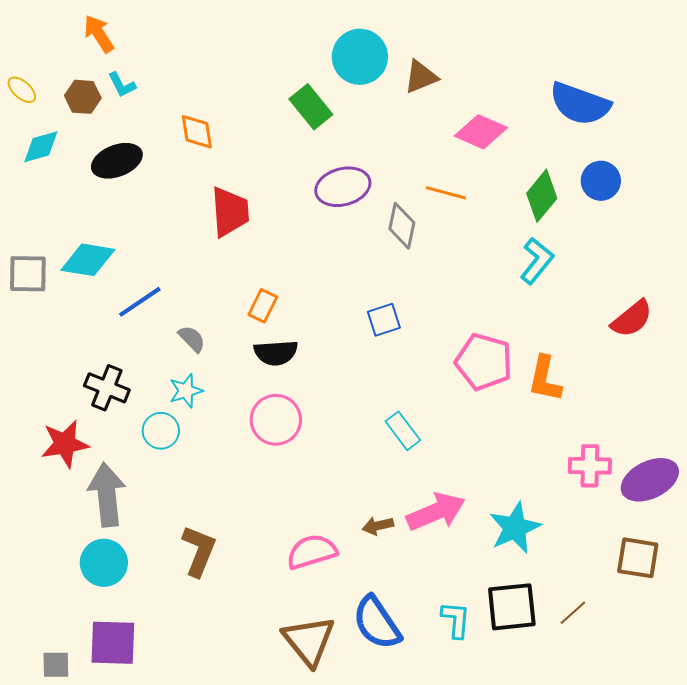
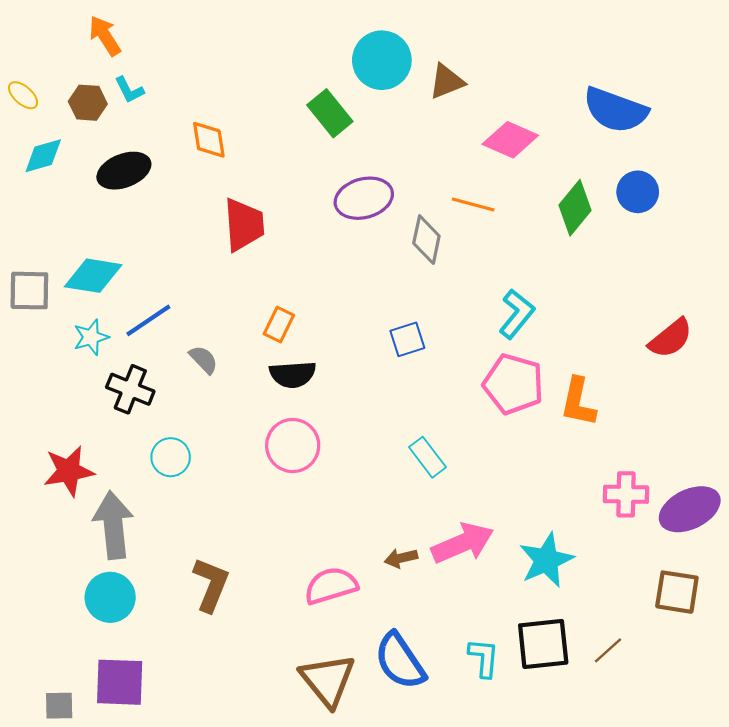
cyan L-shape: (537, 261) -> (517, 314), moved
black cross: (107, 388) -> (130, 389), moved
cyan star: (186, 391) -> (91, 337), moved

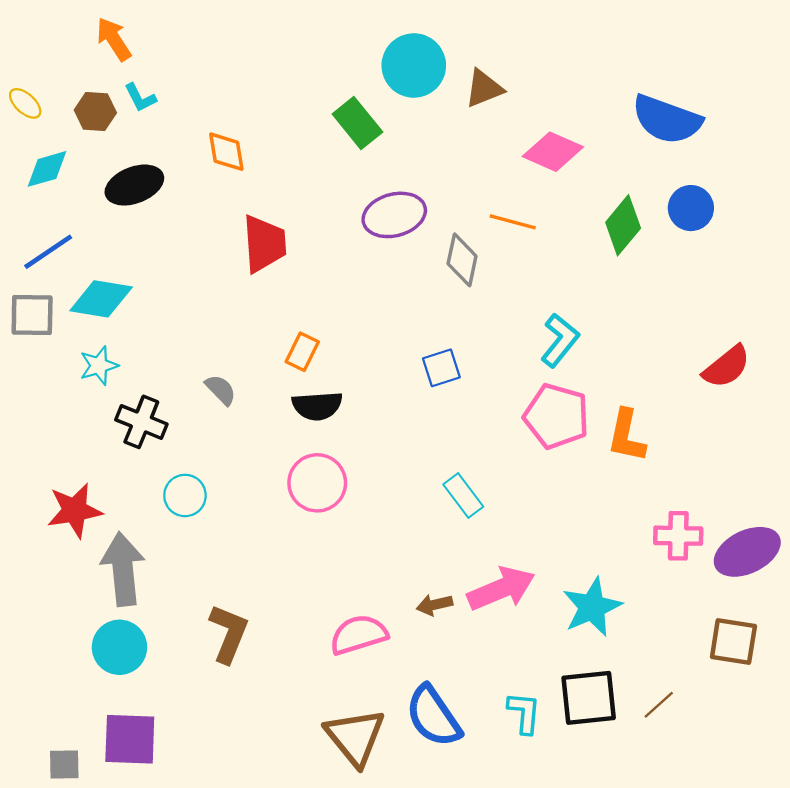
blue line: (148, 320) -> (48, 252), moved

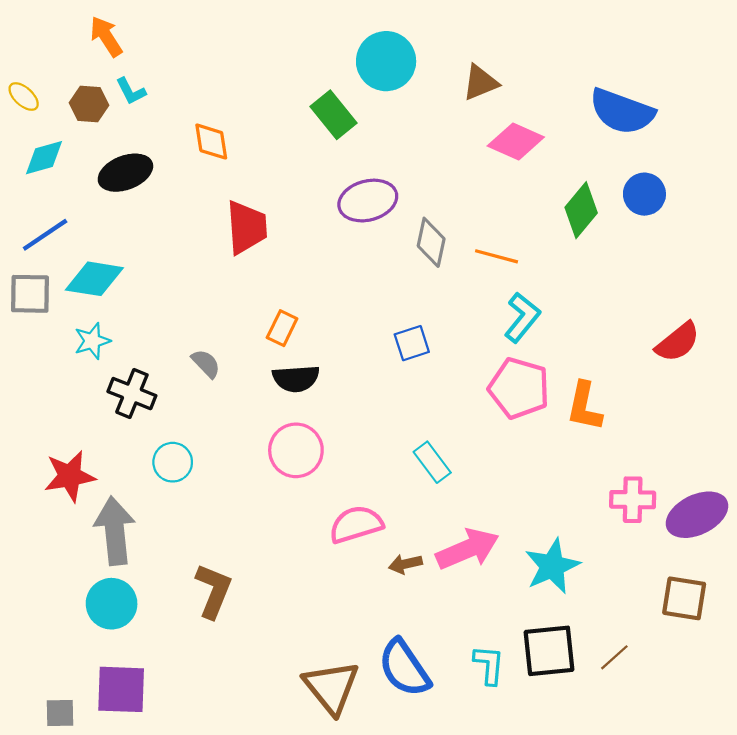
brown triangle: (484, 88) -> (480, 83), moved
orange line: (513, 222) -> (496, 256), moved
pink semicircle: (359, 635) -> (356, 524), moved

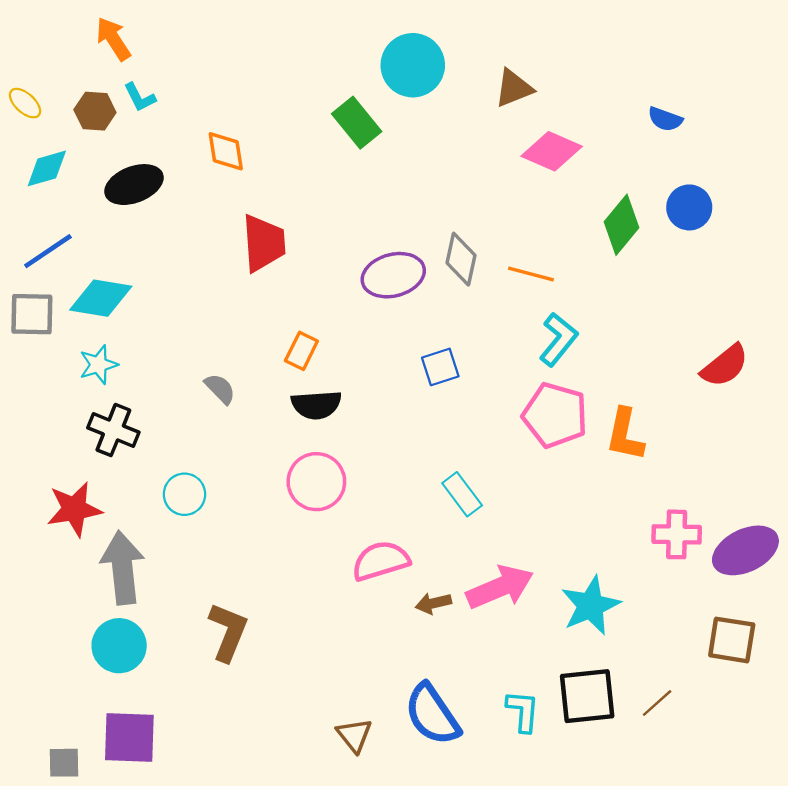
blue semicircle: (622, 112) -> (665, 119), size x0.5
purple ellipse: (368, 201) -> (393, 275), moved
black cross: (132, 394) -> (113, 430), moved
brown triangle: (331, 687) -> (354, 735), size x0.6

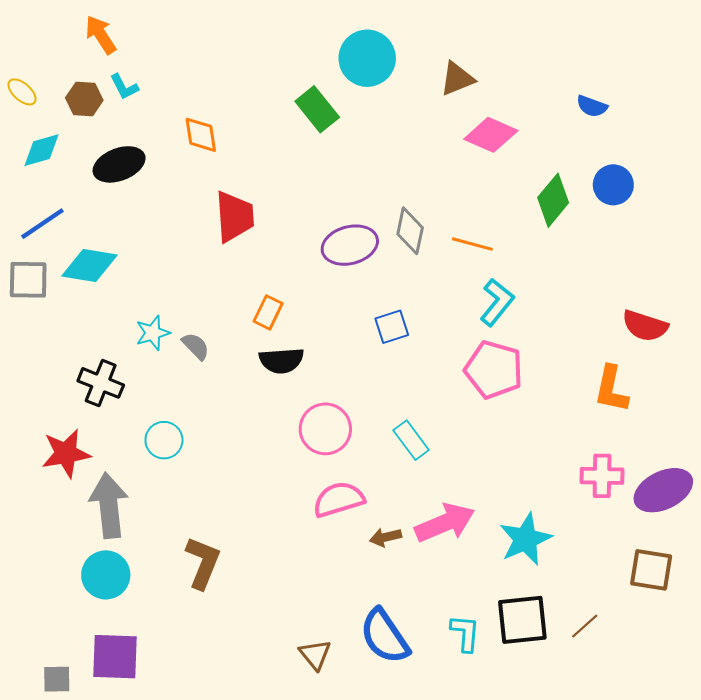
cyan star: (98, 365) -> (153, 333), moved
red semicircle: (725, 366) -> (645, 326), turned 57
orange L-shape: (625, 435) -> (611, 389), moved
pink circle: (316, 482) -> (325, 429), moved

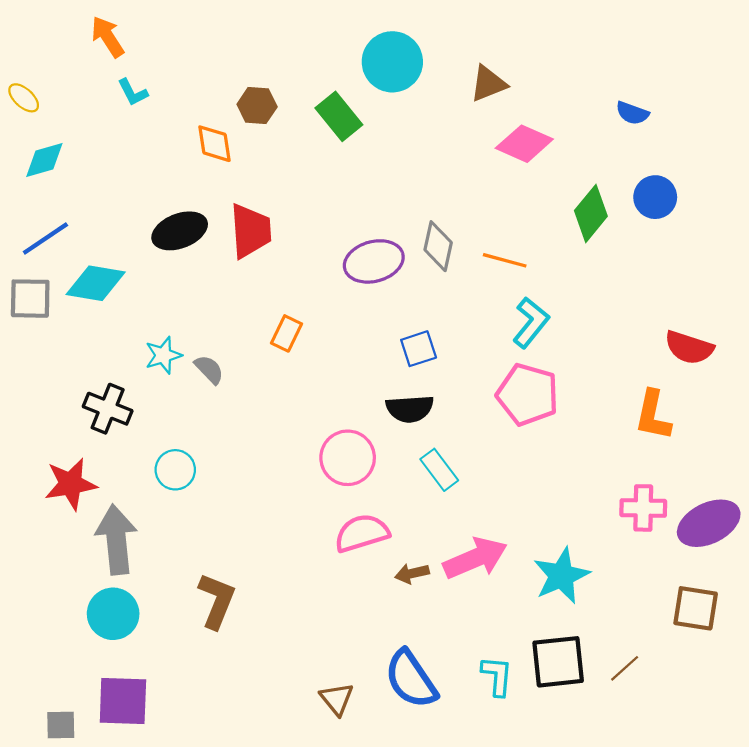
brown hexagon: (84, 99) -> (257, 105), moved
black ellipse: (119, 164) -> (180, 231), moved
black semicircle: (281, 360) -> (410, 409), moved

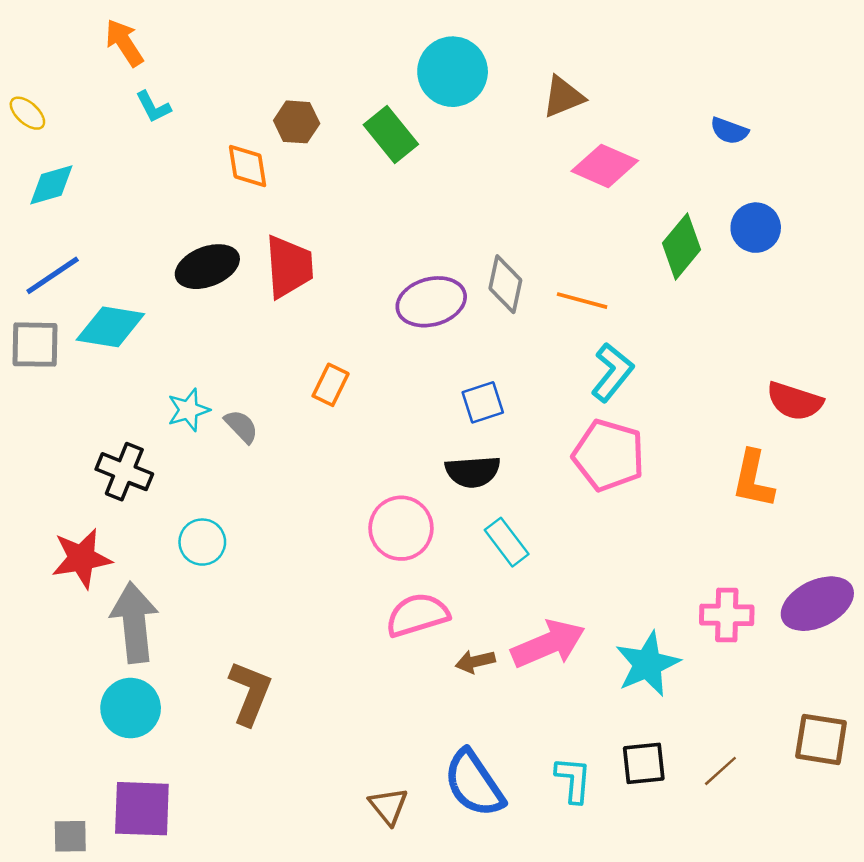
pink cross: (643, 508) -> (727, 615), moved
brown square: (696, 608) -> (821, 739), moved
black square: (558, 662) -> (644, 763), size x0.7

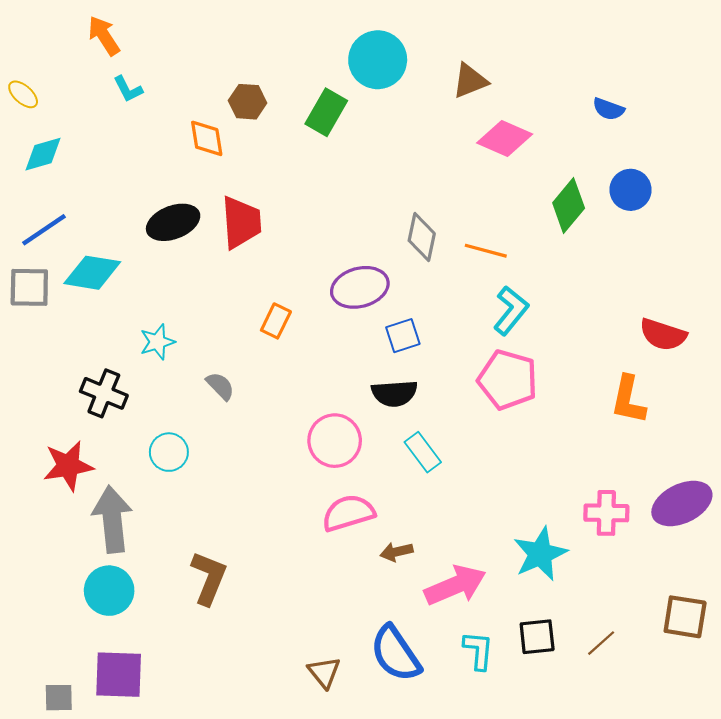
green rectangle: (391, 135) -> (326, 112), turned 69
purple ellipse: (431, 302) -> (360, 287), moved
gray semicircle: (241, 426) -> (220, 386), moved
pink arrow: (548, 644) -> (455, 585), moved

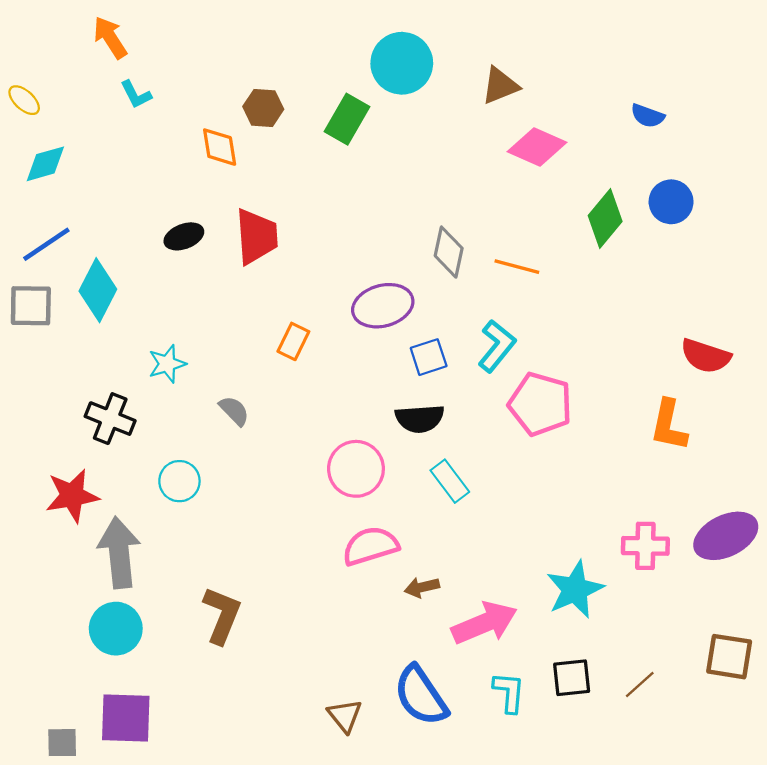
black ellipse: (173, 222) -> (184, 236), size x0.7
cyan diamond: (92, 273) -> (98, 290), turned -72
cyan L-shape: (511, 310) -> (497, 346), moved

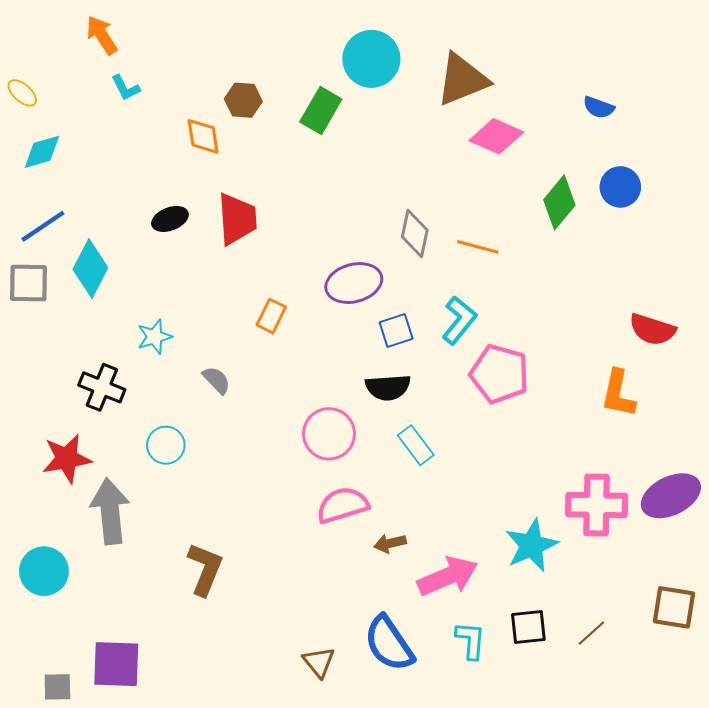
brown triangle: (500, 86) -> (462, 80), size x1.5
pink cross: (645, 546) -> (597, 505), size x1.4
cyan circle: (116, 629) -> (44, 571), moved

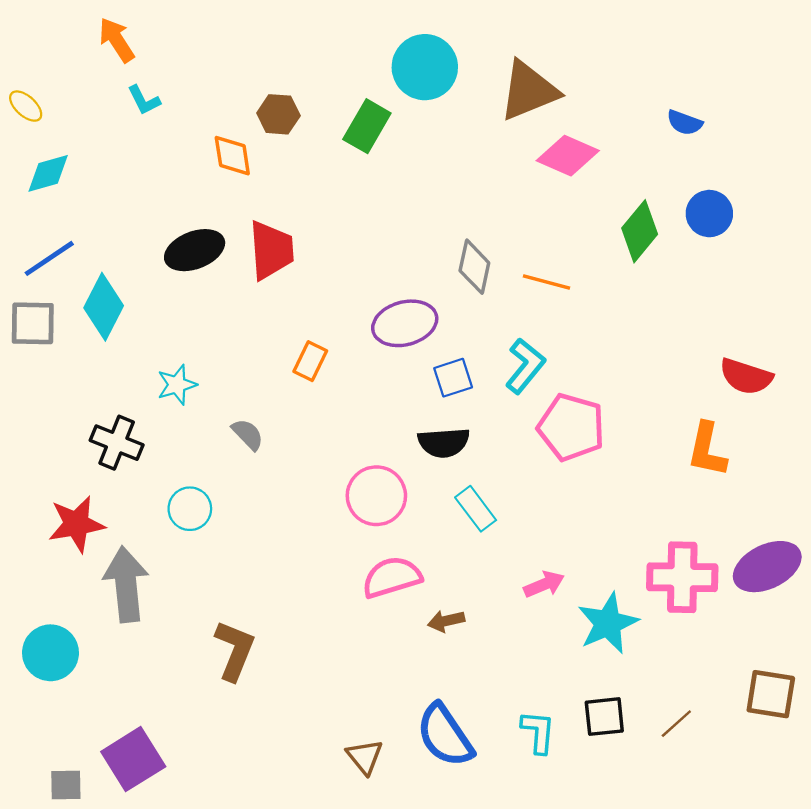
black ellipse: (170, 219) -> (195, 250), size x1.4
pink arrow: (448, 576) -> (544, 584), moved, size x0.6
purple square: (116, 664) -> (133, 759), turned -34

